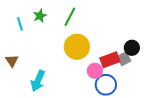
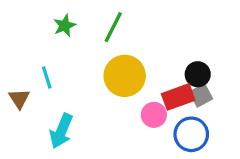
cyan line: (20, 24) -> (47, 77), moved
black circle: (132, 48) -> (198, 74), moved
blue circle: (106, 85) -> (191, 134), moved

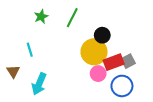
black circle: (198, 74) -> (102, 35), moved
yellow circle: (125, 76) -> (94, 52), moved
brown triangle: (19, 99) -> (13, 71), moved

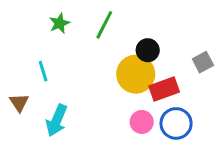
gray square: (128, 61) -> (203, 62), moved
pink circle: (98, 74) -> (142, 122), moved

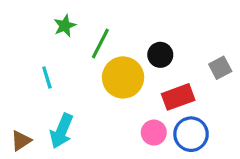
green line: (104, 25) -> (100, 43), moved
yellow circle: (136, 74) -> (123, 77), moved
brown triangle: (19, 103) -> (21, 141), moved, turned 30

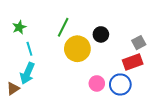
green star: (65, 26) -> (19, 27), moved
red rectangle: (178, 97) -> (133, 62), moved
cyan arrow: (62, 131) -> (27, 73), moved

